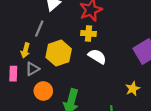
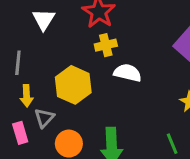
gray line: (39, 29) -> (18, 63), moved

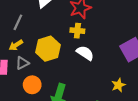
yellow arrow: (27, 96) -> (16, 45), turned 40

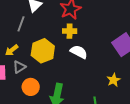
gray line: (18, 22) -> (21, 24), moved

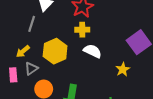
yellow star: (114, 80) -> (123, 69), moved

